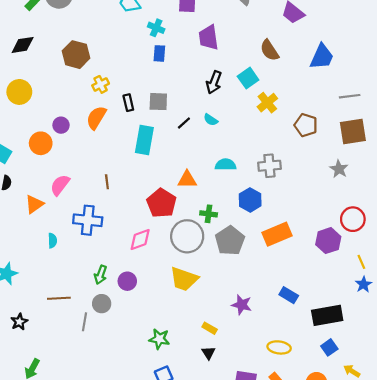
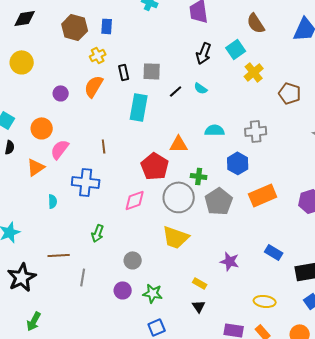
blue rectangle: (159, 53) -> (107, 26), moved
orange circle: (41, 143) -> (42, 128), moved
purple circle: (127, 281) -> (123, 290), moved
gray circle: (102, 304) -> (133, 260), moved
black star: (19, 322) -> (22, 277), size x1.8

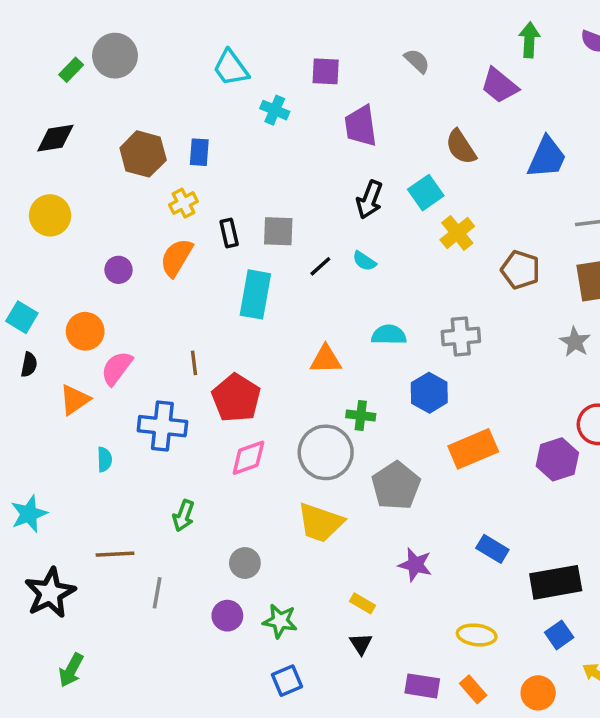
red pentagon: (155, 166) -> (236, 398), moved
gray pentagon: (219, 201) -> (396, 486), moved

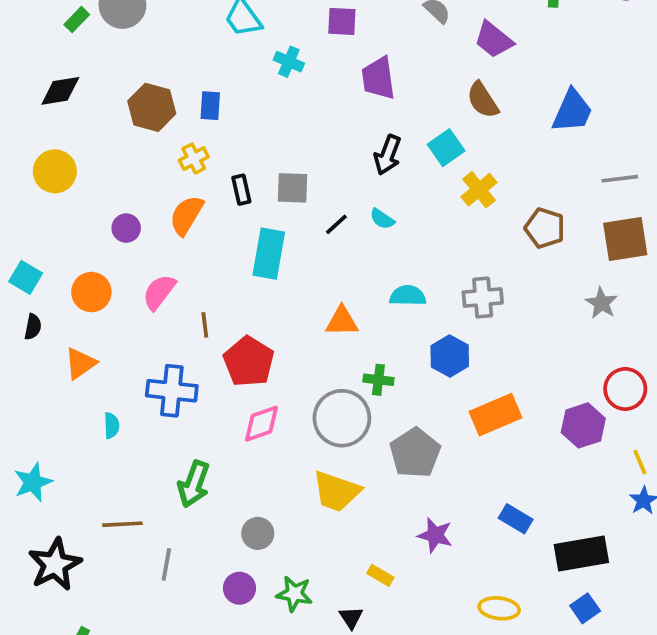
purple trapezoid: (499, 85) -> (494, 40), moved
pink semicircle: (117, 368) -> (159, 292), moved
green arrow: (183, 516) -> (194, 484), size x1.4
black triangle: (361, 644) -> (351, 617), moved

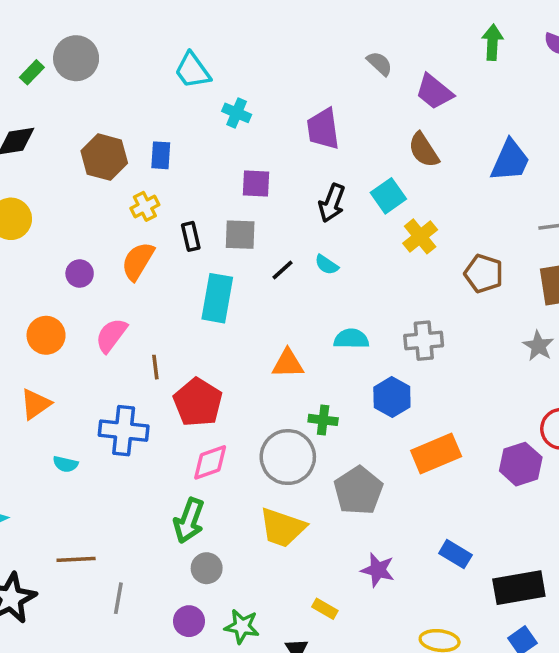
purple square: (342, 21) -> (256, 184), moved
cyan semicircle: (112, 425) -> (65, 464), turned 105
green arrow: (194, 484) -> (189, 521), moved

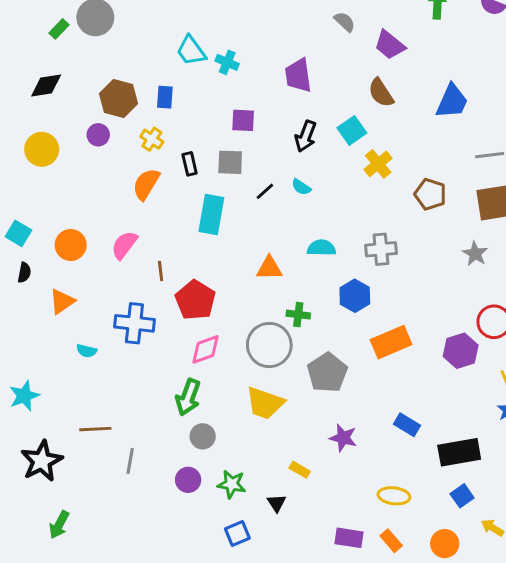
cyan trapezoid: (193, 71) -> (191, 51), moved
yellow cross: (145, 206) -> (152, 139), turned -30
purple circle: (80, 274) -> (98, 135), moved

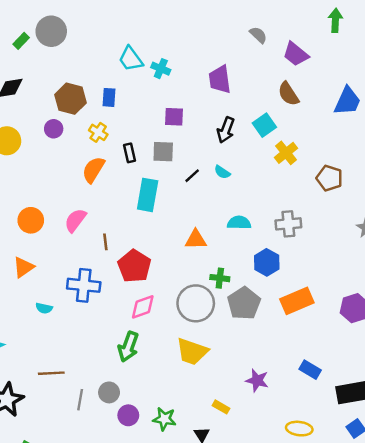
gray pentagon: (327, 373) -> (244, 303), moved
gray circle: (203, 436) -> (109, 392), moved

